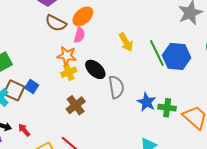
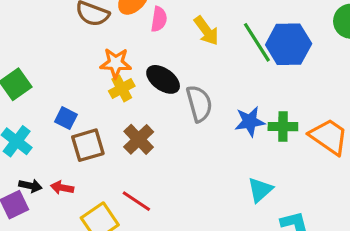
pink semicircle: (79, 35) -> (159, 19), moved
brown square: (14, 90) -> (88, 145), moved, turned -35
blue star: (147, 102) -> (250, 122), turned -30
red arrow: (24, 130) -> (62, 188), turned -32

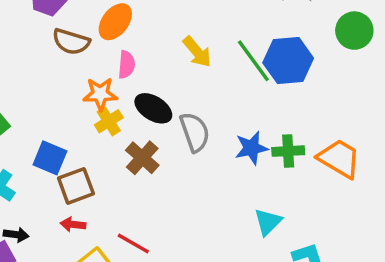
pink semicircle: (159, 19) -> (126, 65), moved
blue square: (66, 118) -> (50, 158), size x1.4
brown cross: (139, 139) -> (142, 158), moved
red arrow: (62, 188) -> (73, 224), moved

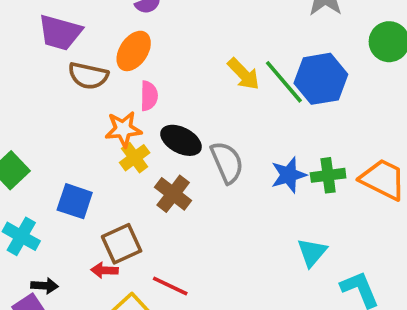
yellow arrow: (197, 52) -> (243, 74), moved
brown square: (76, 186) -> (122, 244), moved

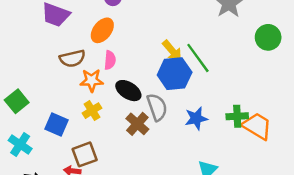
brown semicircle: (88, 76) -> (72, 58), moved, turned -30
blue hexagon: (321, 79) -> (175, 74), moved
yellow cross: (135, 158) -> (92, 111), moved
green cross: (328, 175) -> (237, 116), moved
brown cross: (173, 194) -> (137, 124), moved

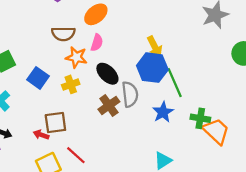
green line: (198, 58) -> (175, 83), moved
blue star: (196, 118) -> (163, 112), turned -30
blue square: (56, 125) -> (38, 78), moved

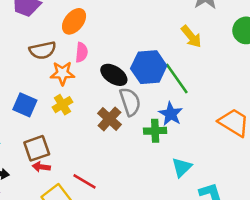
yellow arrow: (155, 47) -> (191, 36), moved
black ellipse: (107, 74) -> (114, 75), moved
green cross: (200, 118) -> (155, 131), moved
brown square: (55, 123) -> (37, 148), moved

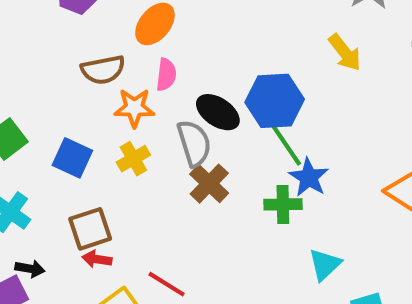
green line: (177, 78) -> (284, 141), moved
gray semicircle: (130, 102) -> (194, 143), moved

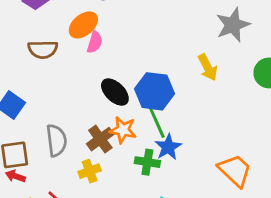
pink semicircle: (166, 75) -> (95, 42), moved
orange star: (134, 108) -> (123, 130), moved
gray semicircle: (194, 143) -> (56, 140), moved
yellow cross: (133, 159) -> (90, 171), moved

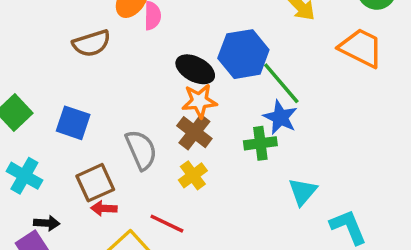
green line: (156, 120) -> (281, 83), moved
orange star: (123, 130) -> (199, 101), moved
orange trapezoid: (235, 170) -> (361, 48), moved

